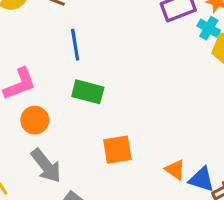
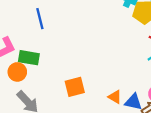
green rectangle: (88, 92) -> (29, 58), moved

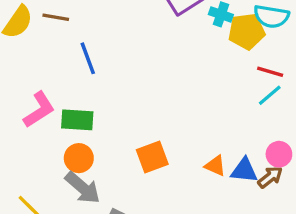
orange circle: (17, 72) -> (79, 158), moved

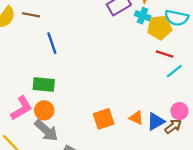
red line: (270, 72) -> (165, 54), moved
pink L-shape: (39, 110) -> (21, 108), moved
orange square: (152, 157) -> (104, 119), moved
blue triangle: (244, 170) -> (156, 121), turned -36

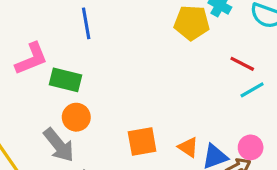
yellow pentagon: (160, 27) -> (192, 23), moved
pink L-shape: (21, 108) -> (31, 59), moved
orange circle: (44, 110) -> (76, 117), moved

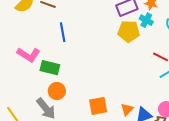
pink L-shape: (31, 59) -> (29, 55), turned 55
orange triangle: (188, 147) -> (127, 109), turned 40

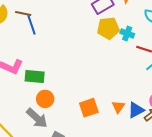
cyan cross: (146, 20) -> (127, 33), moved
blue line: (63, 32) -> (31, 25), moved

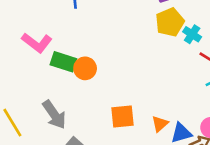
yellow pentagon: (108, 28) -> (170, 22), turned -30
orange circle: (45, 99) -> (85, 68), moved

